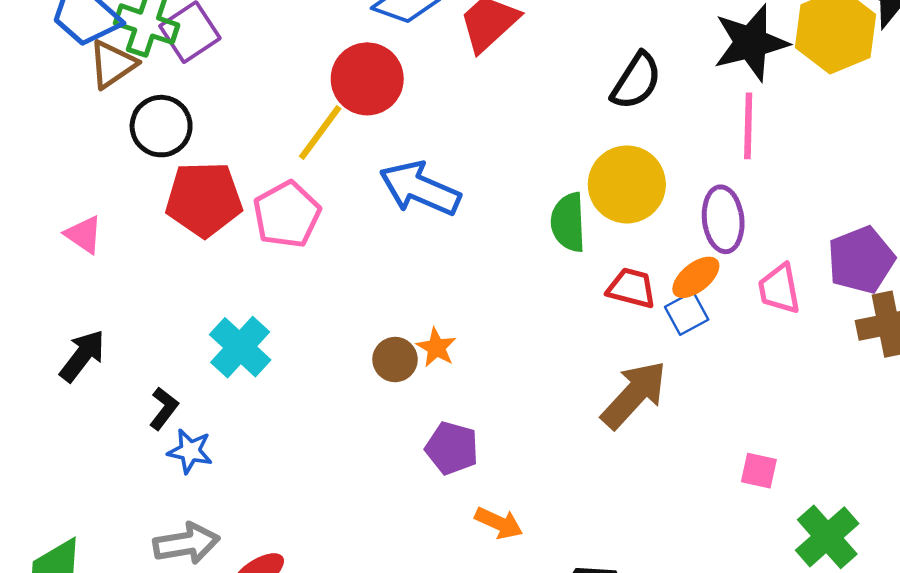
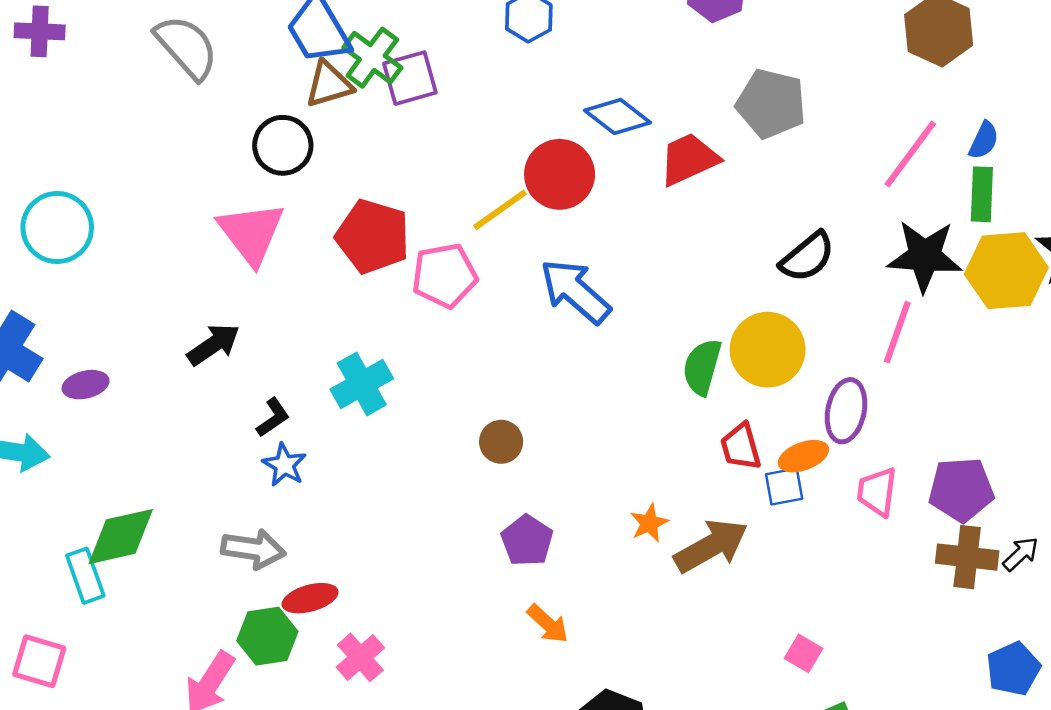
black circle: (161, 126) -> (283, 145), moved
pink triangle: (84, 235) -> (251, 233), size x1.8
red trapezoid: (631, 288) -> (741, 447), turned -138
orange star: (436, 348) -> (649, 523), moved

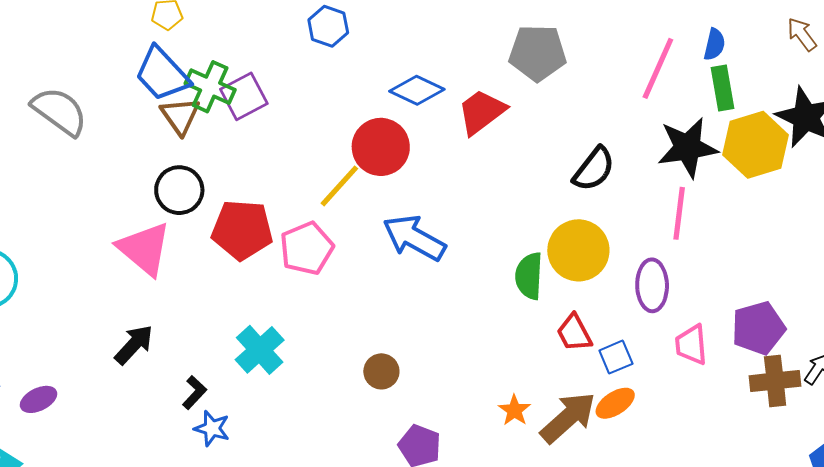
brown triangle: (329, 84) -> (180, 116), turned -36
black circle: (283, 145) -> (179, 190), moved
orange ellipse: (803, 456) -> (615, 403), moved

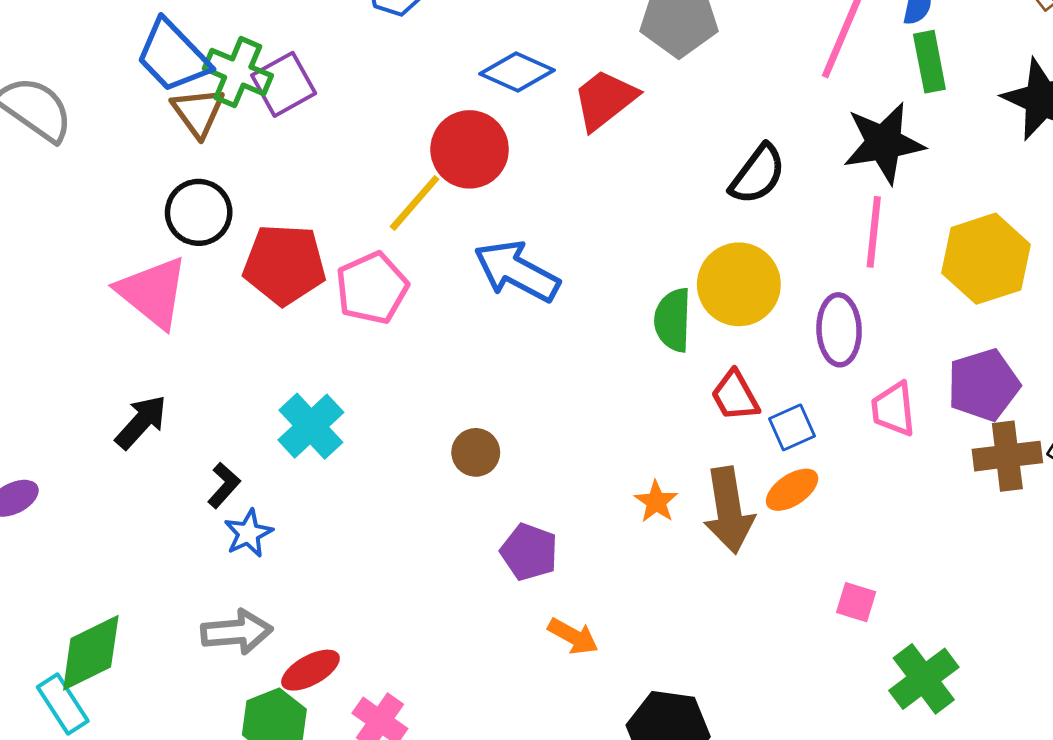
yellow hexagon: (756, 145) -> (986, 259), moved
brown arrow: (568, 418) -> (729, 510), turned 124
blue star: (212, 428) -> (248, 533), turned 30

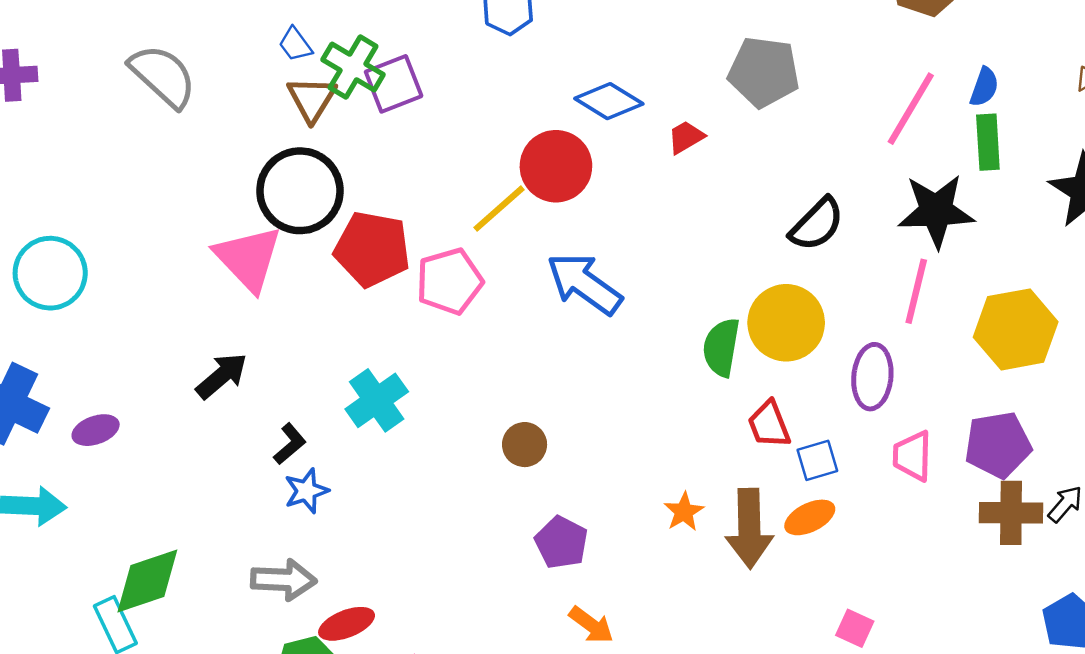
blue trapezoid: (173, 56) -> (295, 44), size x0.5
red trapezoid: (605, 100) -> (686, 137), size x0.6
black circle: (199, 212) -> (300, 191), size x1.4

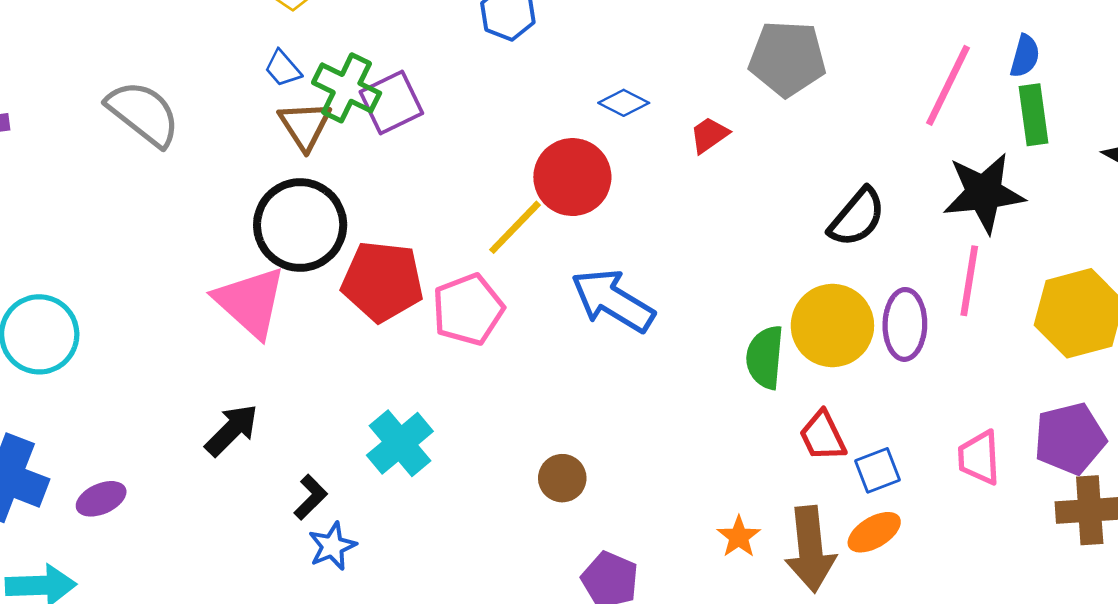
blue diamond: (609, 101) -> (624, 103), size x0.7
purple ellipse: (872, 377) -> (905, 324), moved

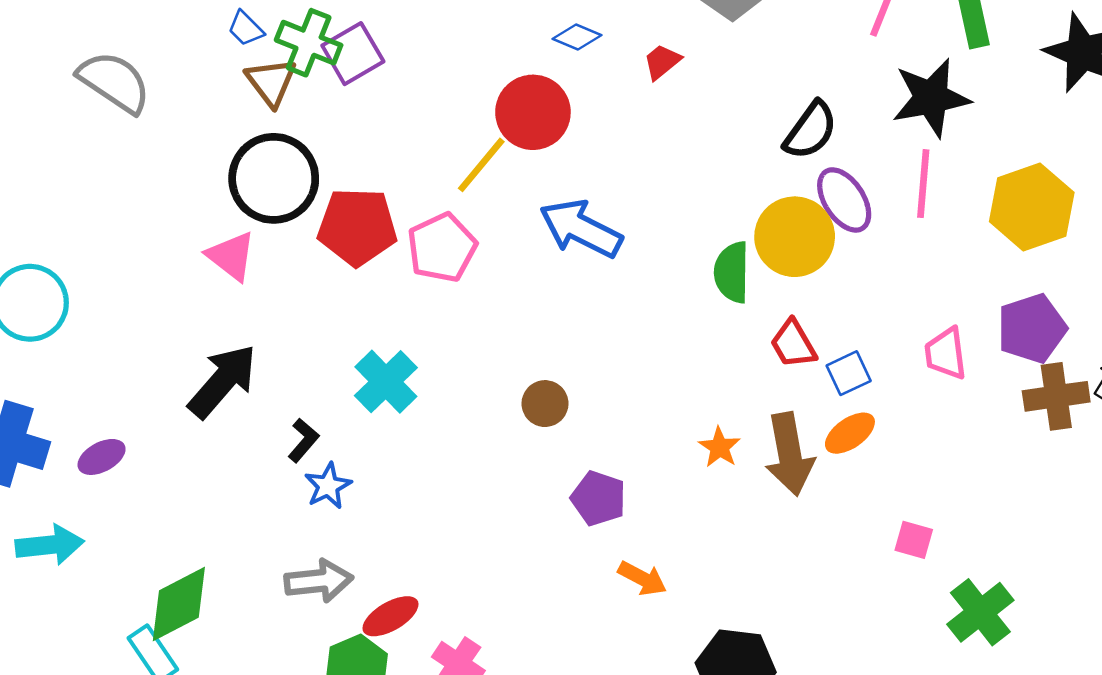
pink triangle: (250, 302) -> (231, 256), size x0.7
purple ellipse: (905, 324) -> (844, 200), moved, turned -30
black arrow: (232, 430) -> (223, 381), size x1.4

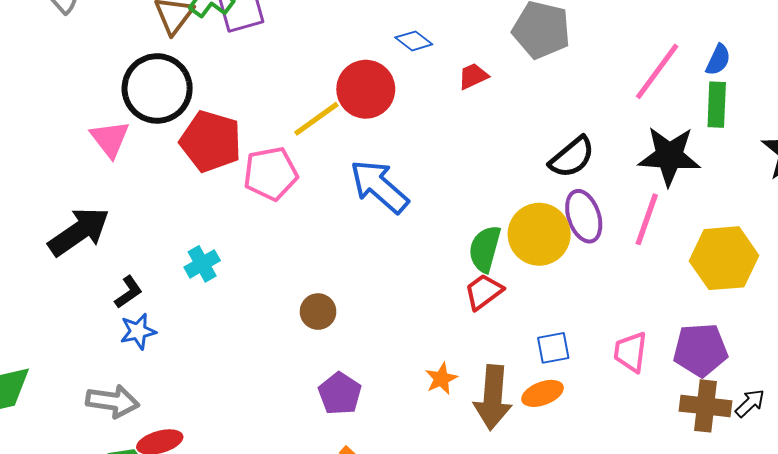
red trapezoid: (793, 344) -> (484, 292), moved, turned 69
cyan cross: (386, 382) -> (202, 264), size x0.7

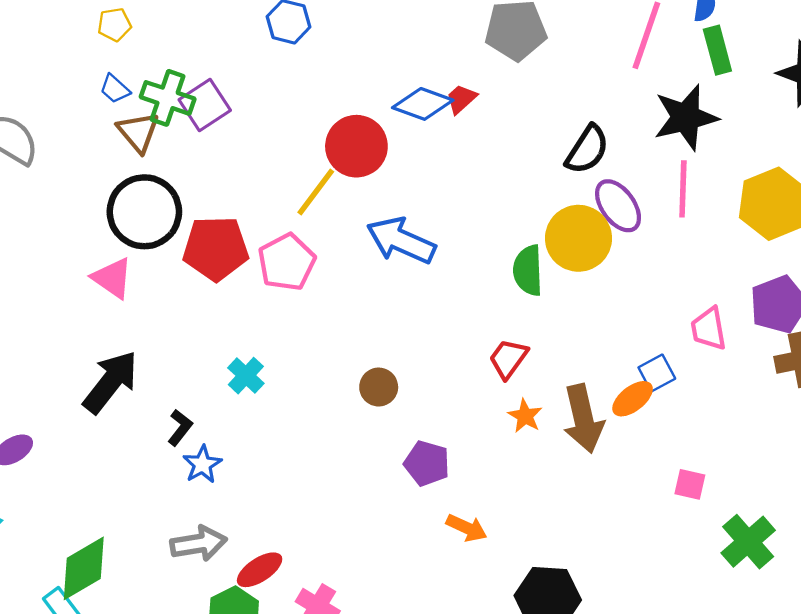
blue diamond: (414, 41) -> (423, 104), moved, size x1.5
red trapezoid: (484, 292) -> (508, 359), moved
blue square: (553, 348) -> (657, 373), moved

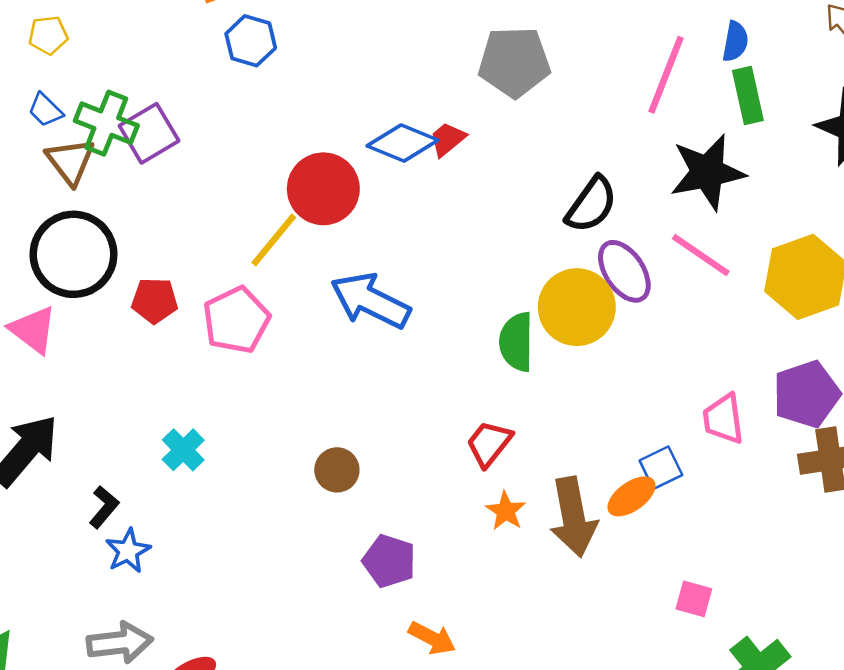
pink line: (683, 189) -> (701, 255), turned -60
red pentagon: (216, 248) -> (155, 300), size x0.6

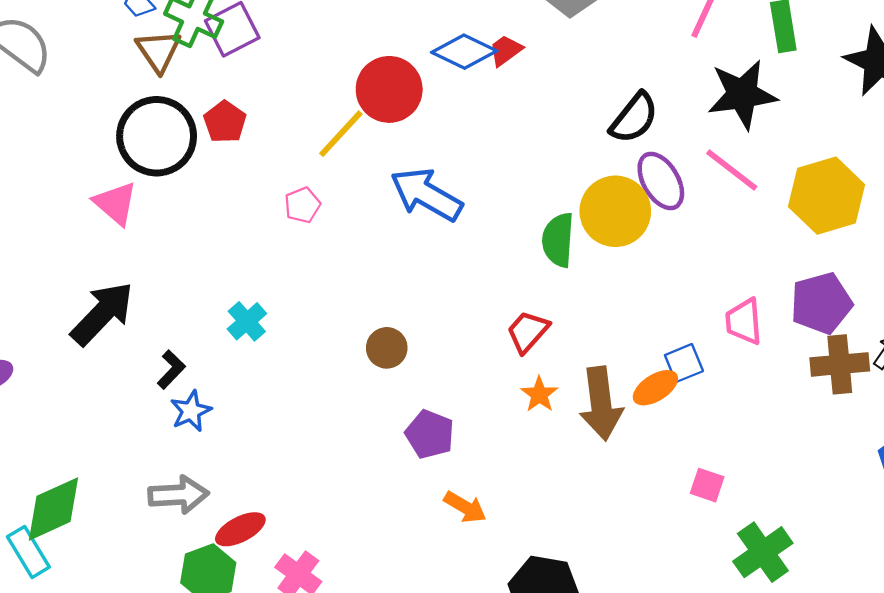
red pentagon: (155, 300) -> (225, 122), moved, turned 30
pink pentagon: (236, 320) -> (302, 205), size x0.6

